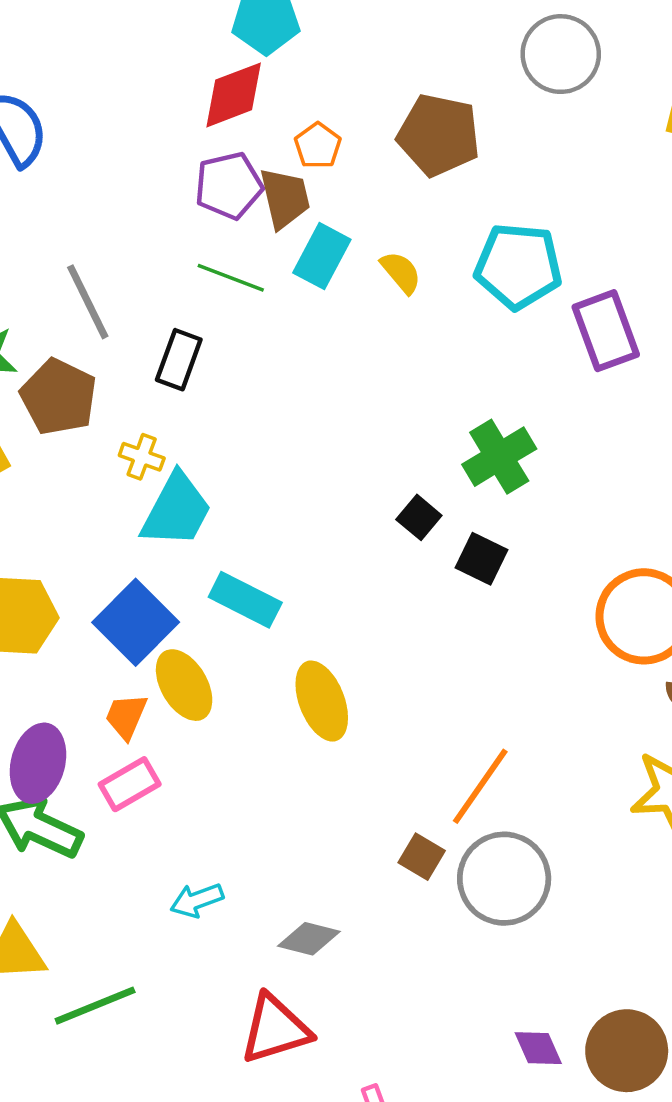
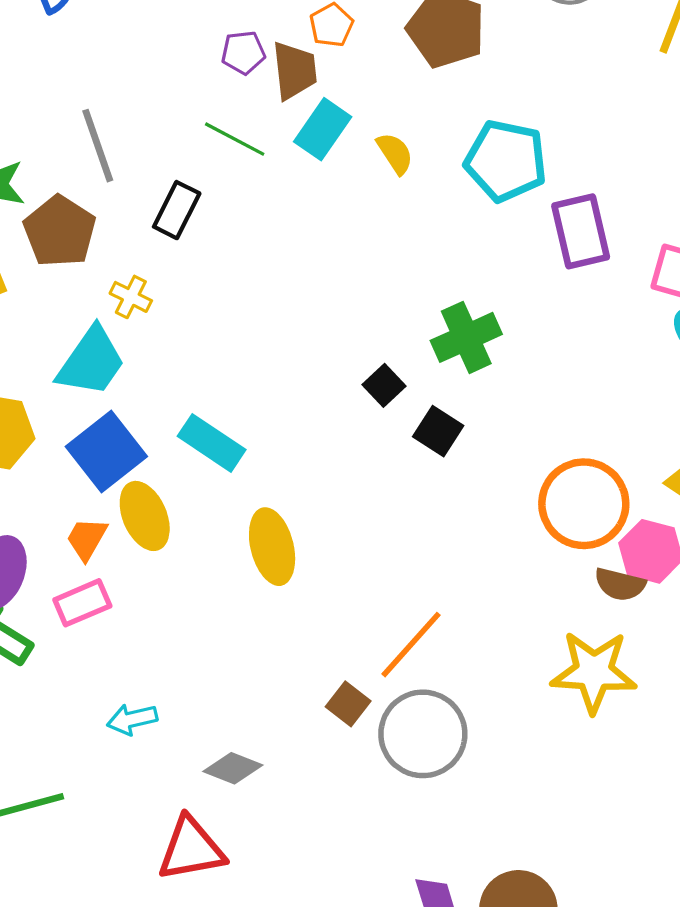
purple pentagon: (229, 186) -> (243, 53), size x0.7
cyan trapezoid: (176, 510) -> (91, 362), moved

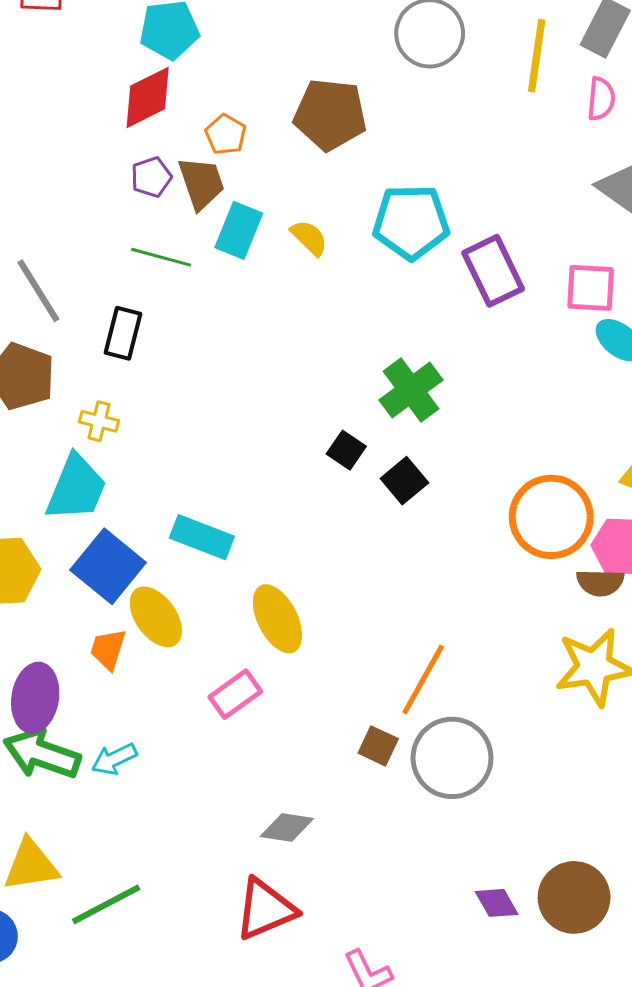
black square: (438, 431) -> (404, 481), turned 30
pink rectangle: (82, 603) -> (235, 694), moved
cyan arrow: (132, 719) -> (114, 759), moved

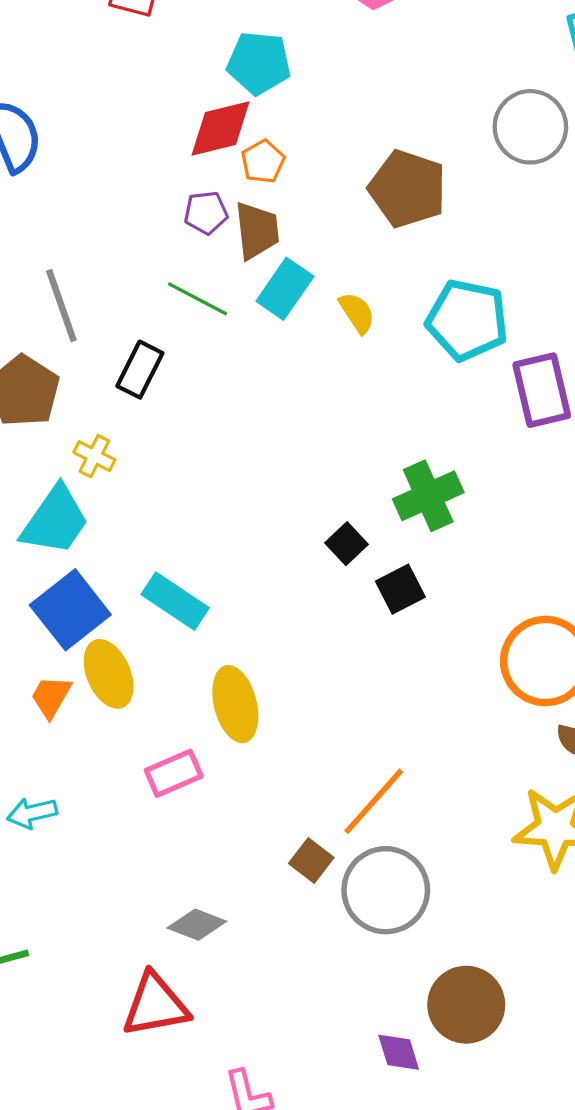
orange pentagon: (226, 134) -> (263, 162), moved
brown circle: (574, 897) -> (466, 1005), moved

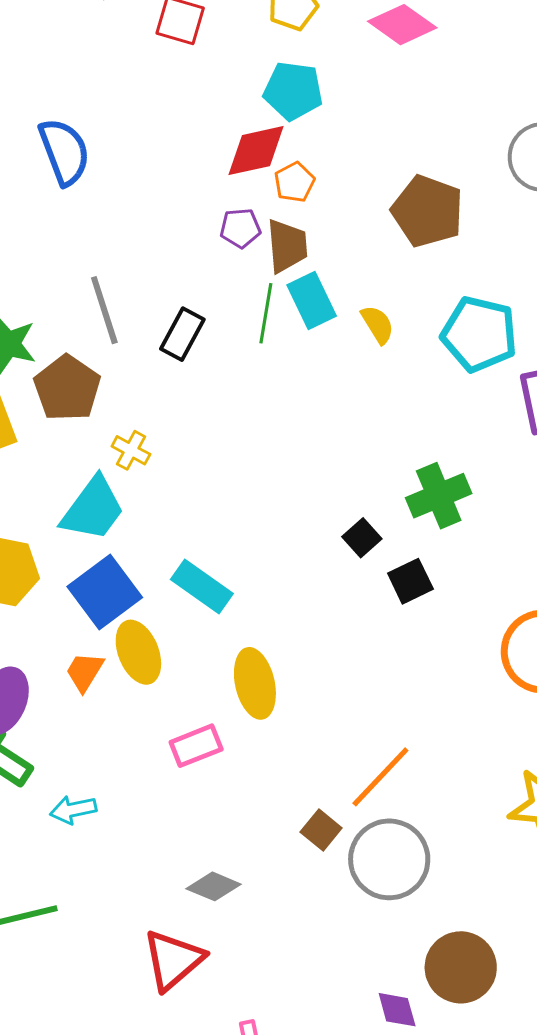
cyan rectangle: (285, 289) -> (312, 301), turned -62
green line: (197, 299) -> (266, 313), moved, turned 70
black rectangle: (140, 370) -> (182, 334), moved
cyan arrow: (32, 813) -> (73, 810), moved
red triangle: (155, 1005) -> (173, 960), turned -32

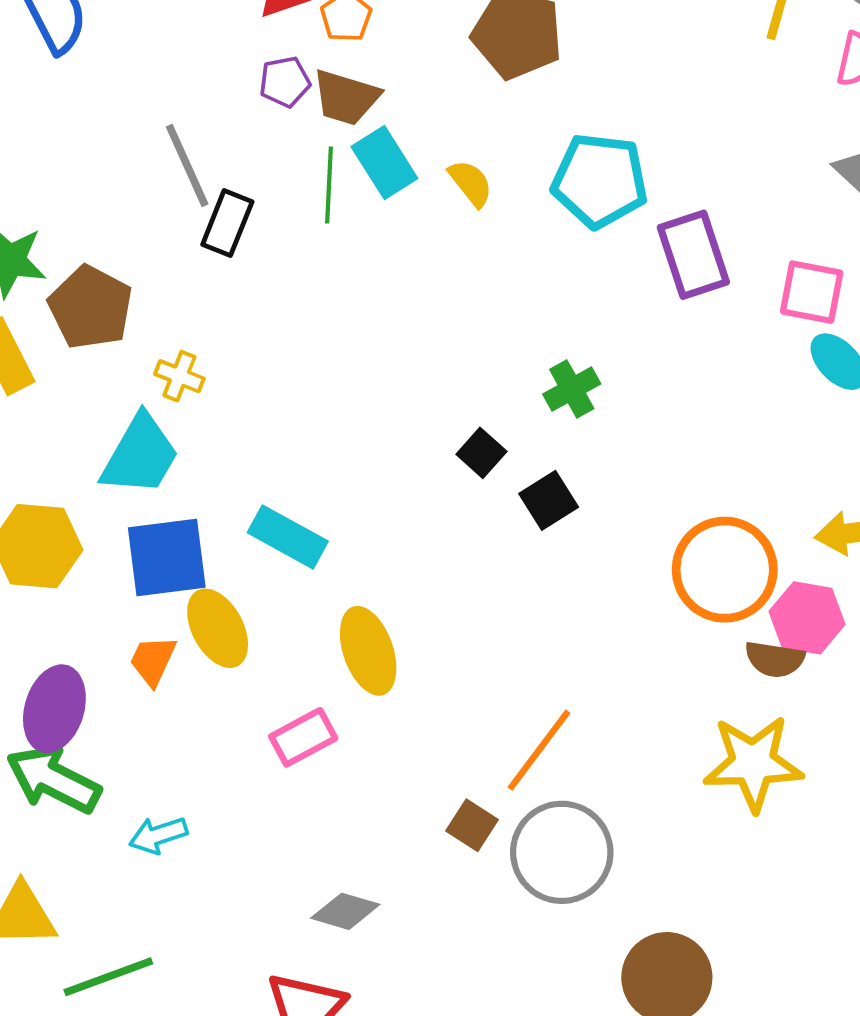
brown trapezoid: (287, 246) -> (346, 97), turned 118
gray line: (104, 310) -> (187, 165), moved
green cross: (439, 496) -> (572, 389), size x0.7
blue square: (105, 592) -> (167, 558), turned 36

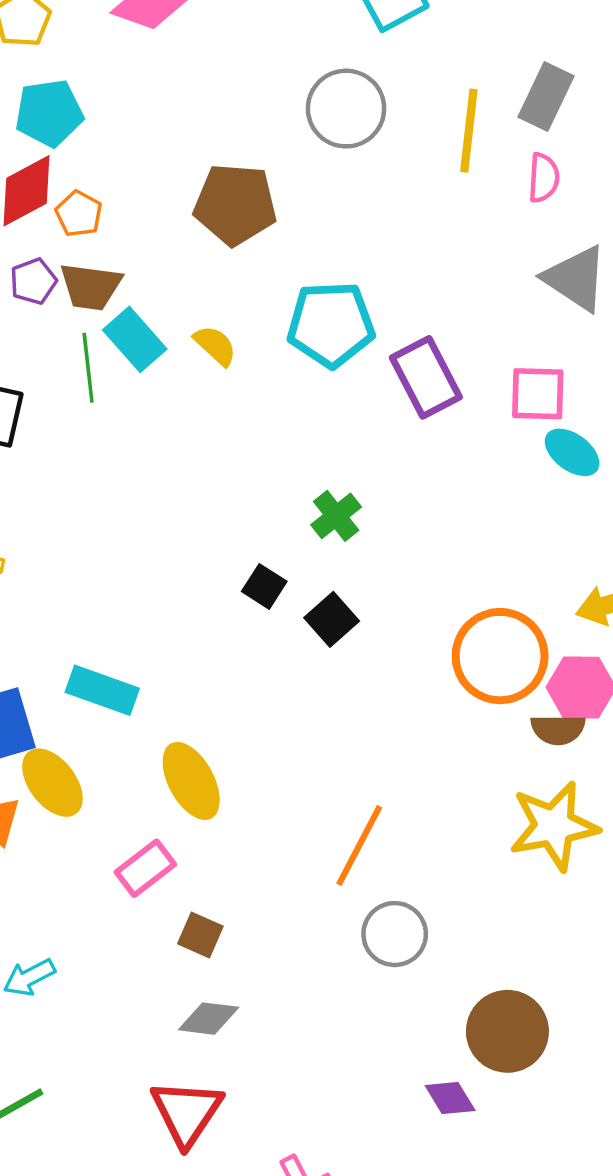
brown square: (472, 825) -> (200, 935), moved
gray circle: (562, 852) -> (395, 934), size x0.7

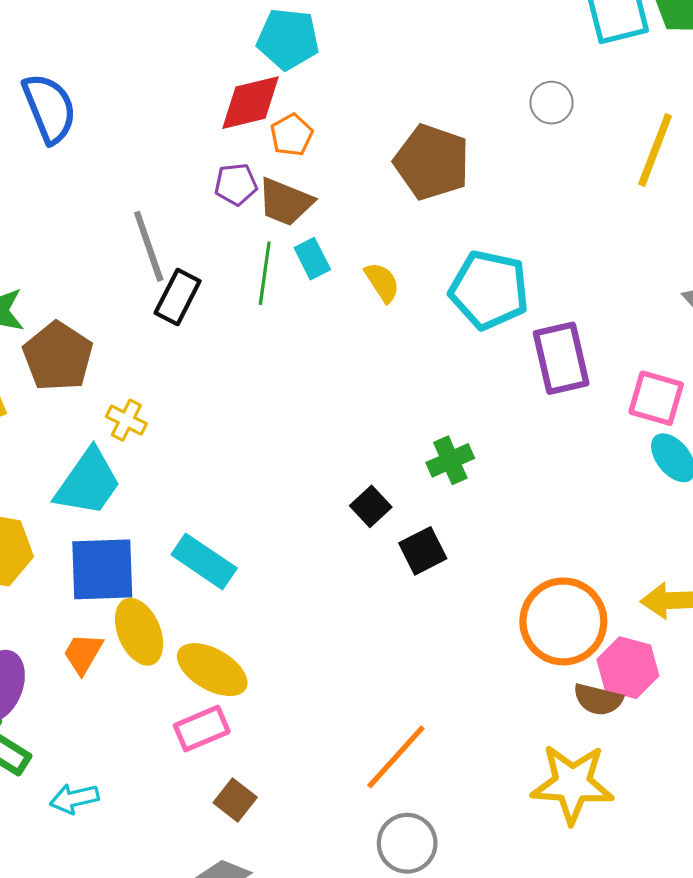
gray circle: (346, 109) -> (551, 103), size x0.6
cyan rectangle: (135, 339) -> (312, 259), size x0.7
yellow ellipse: (191, 781) -> (212, 670), moved, turned -46

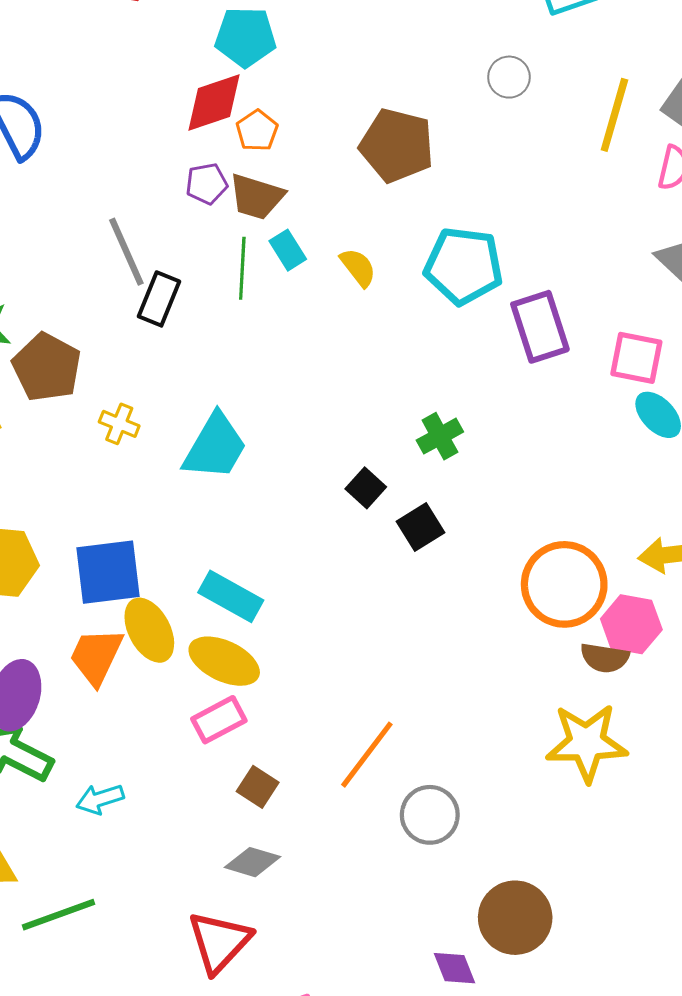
cyan trapezoid: (88, 483) -> (215, 447), moved
cyan rectangle: (204, 561) -> (231, 596), moved
orange trapezoid: (83, 654) -> (96, 656), size x1.4
orange line: (396, 757) -> (367, 755), moved

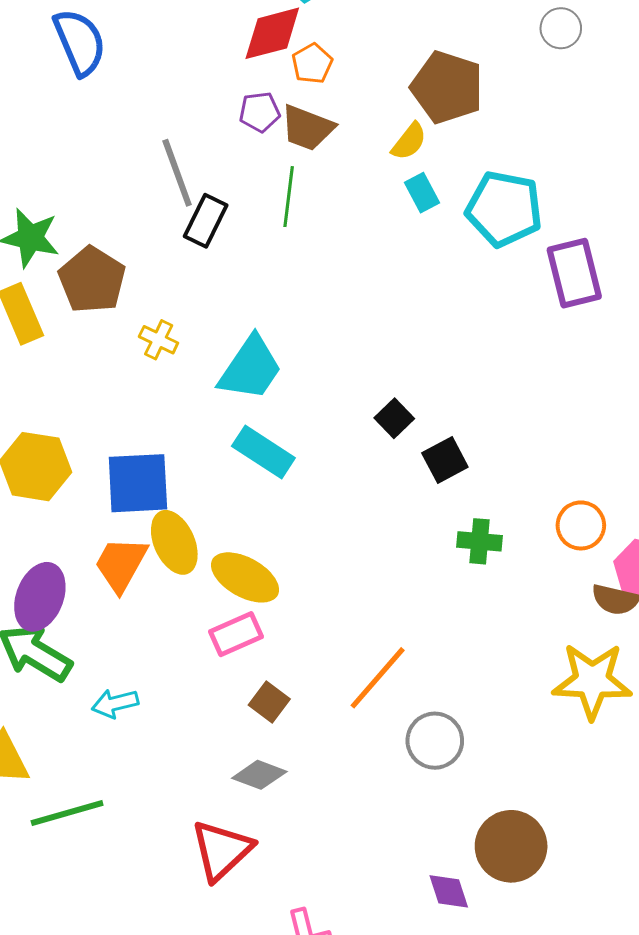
cyan rectangle: (288, 250) -> (422, 193), moved
yellow semicircle: (358, 267) -> (409, 141), moved, turned 72
green cross: (440, 436) -> (480, 541), moved, turned 30
orange circle: (564, 584) -> (581, 525), size x0.6
cyan rectangle: (231, 596) -> (263, 452), moved

